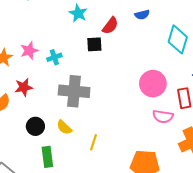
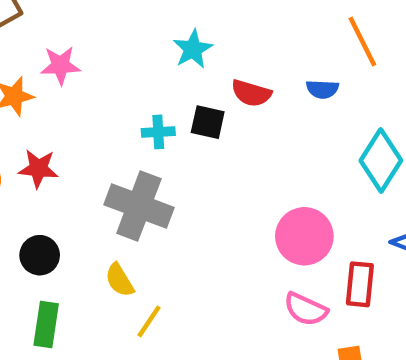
red semicircle: (110, 26) -> (251, 93), turned 54
pink star: (29, 51) -> (60, 65), moved
cyan cross: (54, 57) -> (158, 132), moved
yellow semicircle: (64, 127) -> (120, 280), moved

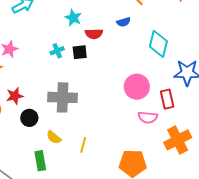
cyan star: (193, 49) -> (73, 18), moved
cyan cross: (158, 132) -> (57, 51), moved
black circle: (40, 255) -> (29, 118), moved
yellow semicircle: (120, 280) -> (54, 137), moved

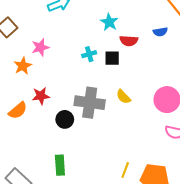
black circle: (29, 118) -> (65, 119), moved
yellow semicircle: (54, 137) -> (123, 97), moved
yellow line: (83, 145) -> (125, 170), moved

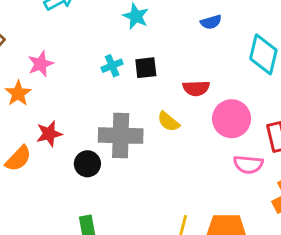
red semicircle: (129, 41) -> (196, 88), moved

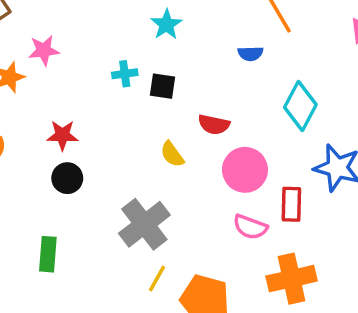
red star: (49, 134) -> (62, 135), moved
gray cross: (121, 136) -> (144, 224), moved, turned 36

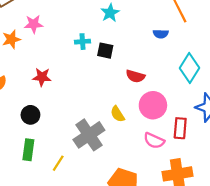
yellow semicircle: (172, 154) -> (117, 114), moved
black circle: (67, 178) -> (30, 115), moved
yellow line: (157, 278) -> (58, 163), moved

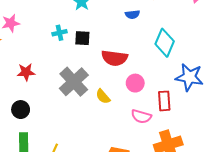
red semicircle: (135, 76) -> (115, 58), size x1.4
pink circle: (153, 105) -> (135, 83), size x0.7
gray cross: (89, 135) -> (74, 82), moved

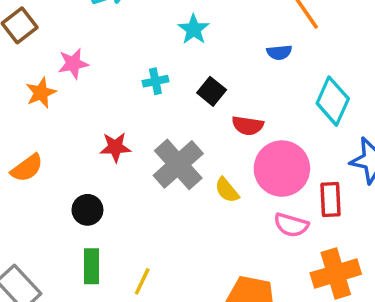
black square: (82, 38) -> (212, 91), moved, turned 35
red semicircle: (115, 58) -> (248, 126), size x0.7
red star: (26, 72) -> (115, 147), moved
pink circle: (135, 83) -> (282, 169), size x1.8

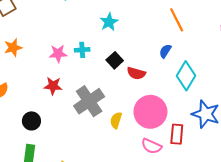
blue semicircle: (279, 52) -> (165, 51), moved, turned 120
pink star: (73, 64) -> (58, 54), moved
red semicircle: (248, 126) -> (136, 73), moved
yellow semicircle: (227, 190) -> (116, 120), turned 49

